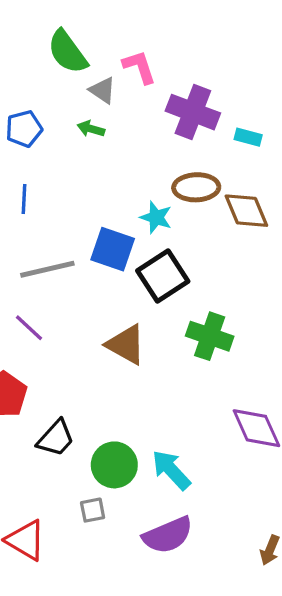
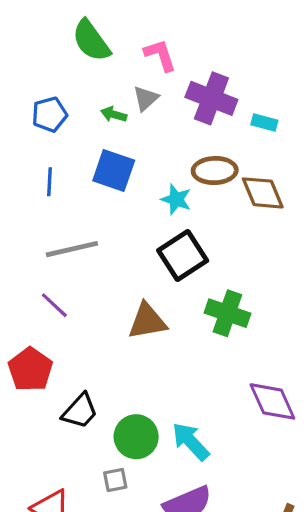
gray triangle: (103, 90) -> (146, 98), moved, turned 44
blue square: (113, 249) -> (114, 171), moved
brown triangle: (126, 345) -> (147, 321), turned -39

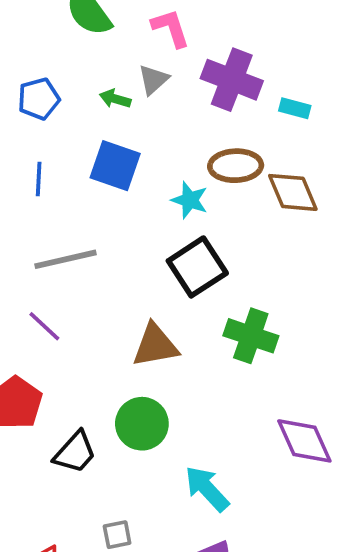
green circle: (136, 437) -> (142, 424), moved

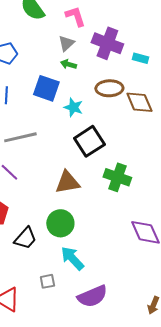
green arrow: (115, 99) -> (68, 64), moved
cyan star: (190, 200) -> (73, 107), moved
cyan arrow: (207, 489) -> (72, 258), moved

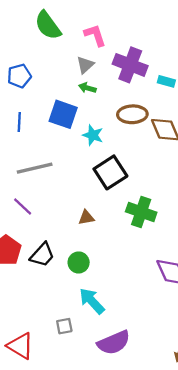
brown triangle: (67, 182) -> (86, 217), size x0.6
green circle: (60, 223) -> (79, 262), size x0.7
black trapezoid: (25, 238) -> (42, 255), moved

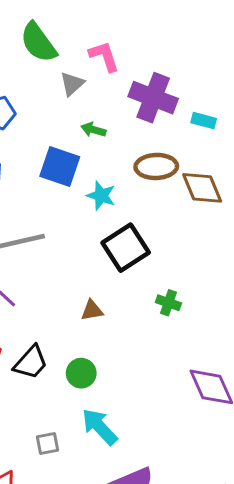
gray triangle: (85, 65) -> (72, 84), moved
green cross: (141, 212) -> (168, 303), size x0.6
gray square: (64, 326) -> (48, 444), moved

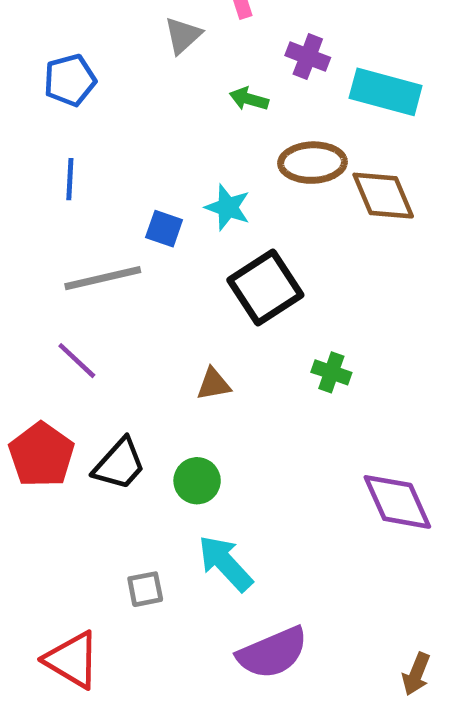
purple cross: (153, 98) -> (308, 57), size x0.6
cyan rectangle: (204, 121) -> (386, 92), size x1.8
green arrow: (93, 130) -> (249, 99), moved
blue square: (60, 166) -> (164, 229), moved, size x0.6

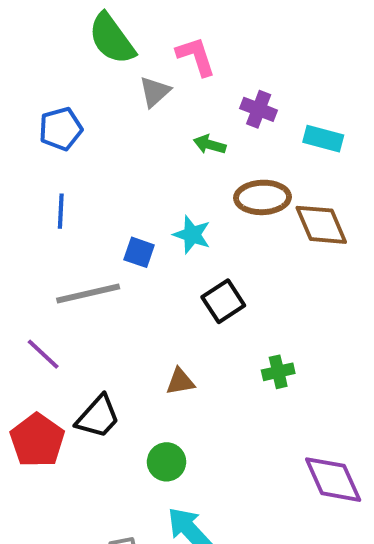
cyan rectangle: (386, 92) -> (323, 139), size x0.7
black square: (265, 287) -> (223, 301), size x0.7
purple line: (77, 361) -> (43, 354), moved
green cross: (331, 372) -> (278, 372), turned -32
black trapezoid: (119, 464) -> (98, 417), moved

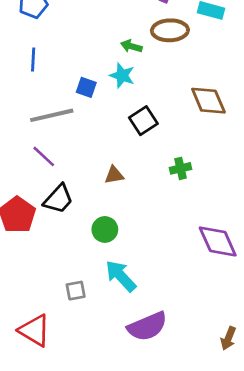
green arrow: (210, 145) -> (131, 46), moved
brown ellipse: (262, 197) -> (170, 30), moved
brown diamond: (321, 225) -> (208, 101), moved
purple line: (43, 354) -> (44, 156), moved

